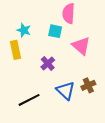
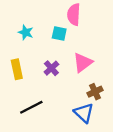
pink triangle: (81, 46) -> (83, 63), moved, turned 42
yellow rectangle: (15, 50) -> (17, 69), moved
blue triangle: (65, 91) -> (84, 113), moved

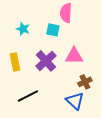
pink triangle: (83, 63) -> (74, 56), turned 36
purple cross: (51, 68) -> (46, 61), size x1.5

